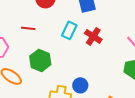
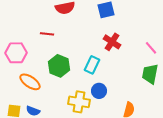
cyan rectangle: (69, 30) -> (92, 65), moved

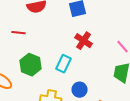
blue circle: (99, 91) -> (80, 90), moved

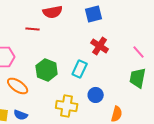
red line: (19, 33) -> (33, 29), moved

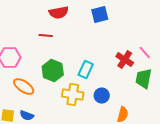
red line: (33, 29) -> (46, 36), moved
red cross: (100, 46) -> (125, 60), moved
yellow cross: (67, 106) -> (73, 95), moved

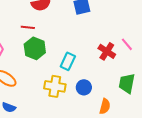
green hexagon: (53, 71) -> (35, 48), moved
green trapezoid: (144, 79) -> (127, 83), moved

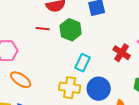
green hexagon: (35, 48) -> (71, 30), moved
blue circle: (84, 87) -> (99, 89), size x1.5

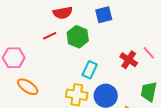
red line: (43, 29) -> (50, 36), turned -32

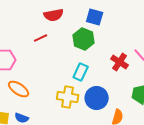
blue square: (104, 15) -> (95, 17), turned 30
green hexagon: (78, 37) -> (84, 39), moved

